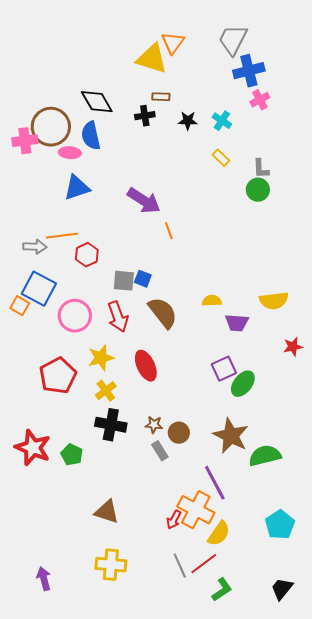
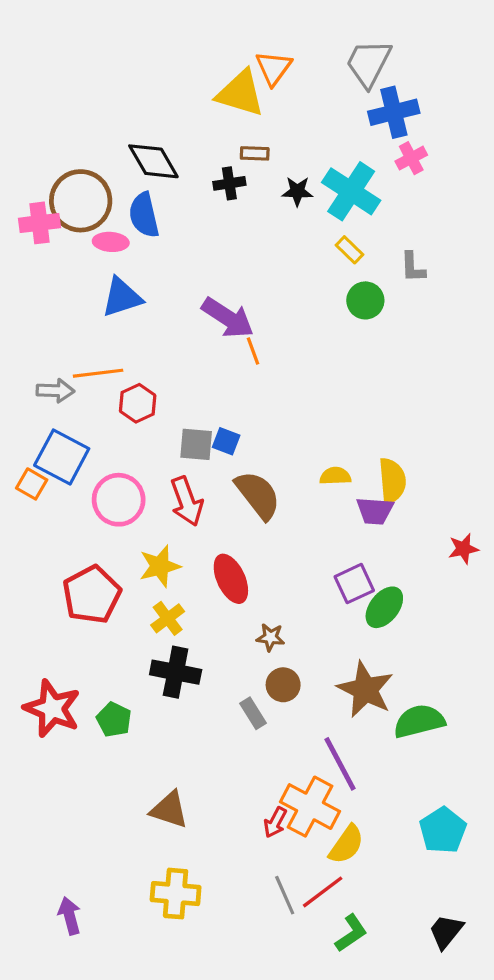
cyan cross: (222, 121) -> (351, 191), size x1.8
green circle: (258, 190) -> (365, 300), moved
orange line: (169, 231) -> (253, 351), moved
yellow semicircle: (274, 301) -> (392, 481), moved, turned -88
brown star: (154, 425) -> (270, 637), moved

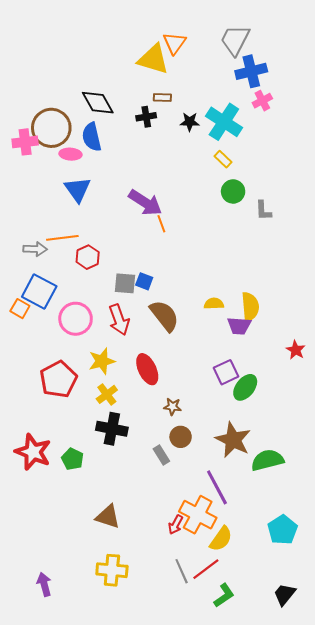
gray L-shape: (413, 267) -> (263, 211), moved
blue triangle: (122, 297) -> (78, 189), turned -48
red star: (463, 549) -> (296, 350), turned -30

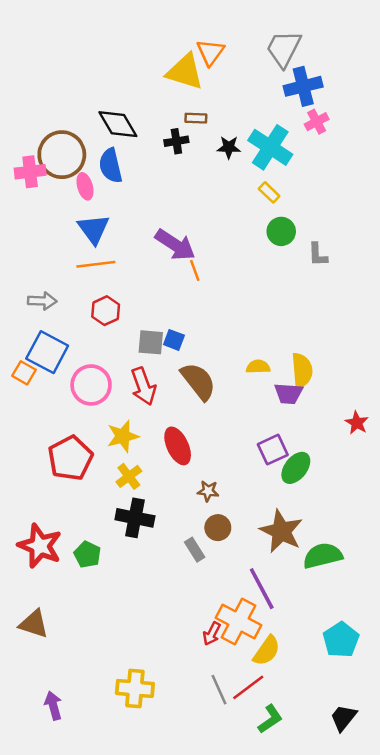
pink ellipse: (70, 154) -> (85, 186), turned 70
orange line: (62, 238) -> (96, 264), moved
brown triangle: (108, 517) -> (34, 624), moved

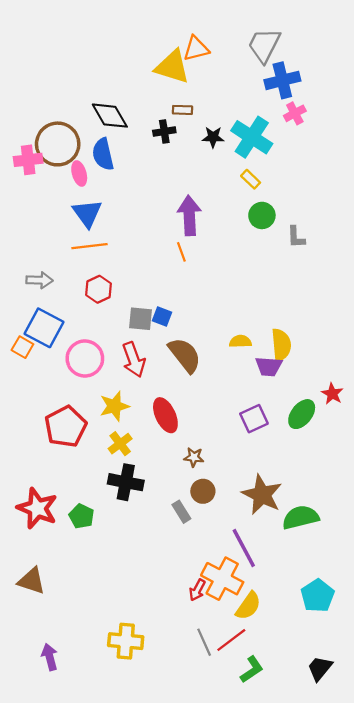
orange triangle: (211, 52) -> (196, 49), turned 40
purple arrow: (175, 245) -> (189, 215), moved, turned -126
green ellipse: (296, 468) -> (302, 414), moved

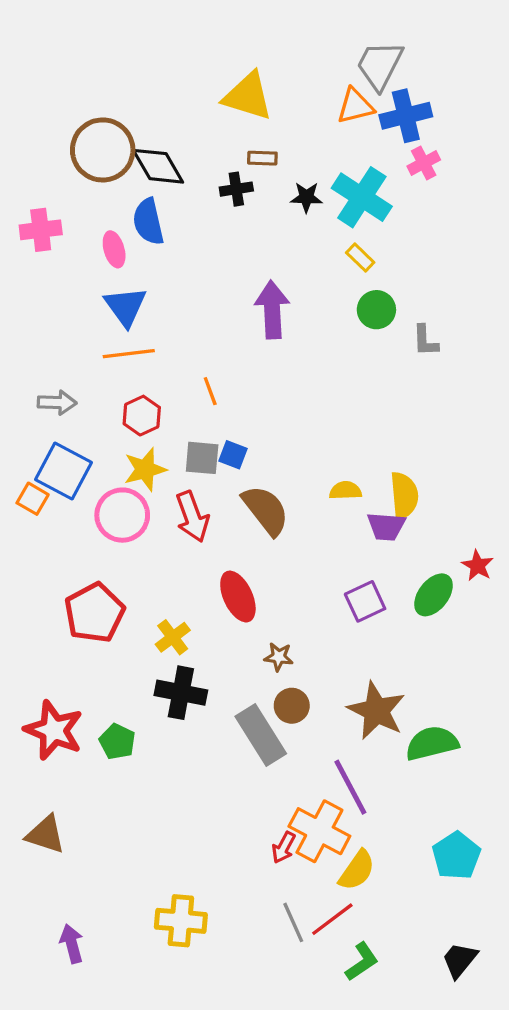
orange triangle: (196, 49) -> (355, 106), moved
brown circle: (58, 144) -> (103, 150), moved
orange line: (181, 252) -> (210, 391), moved
yellow star: (114, 406) -> (145, 469), moved
gray rectangle: (181, 512) -> (261, 735), size x1.8

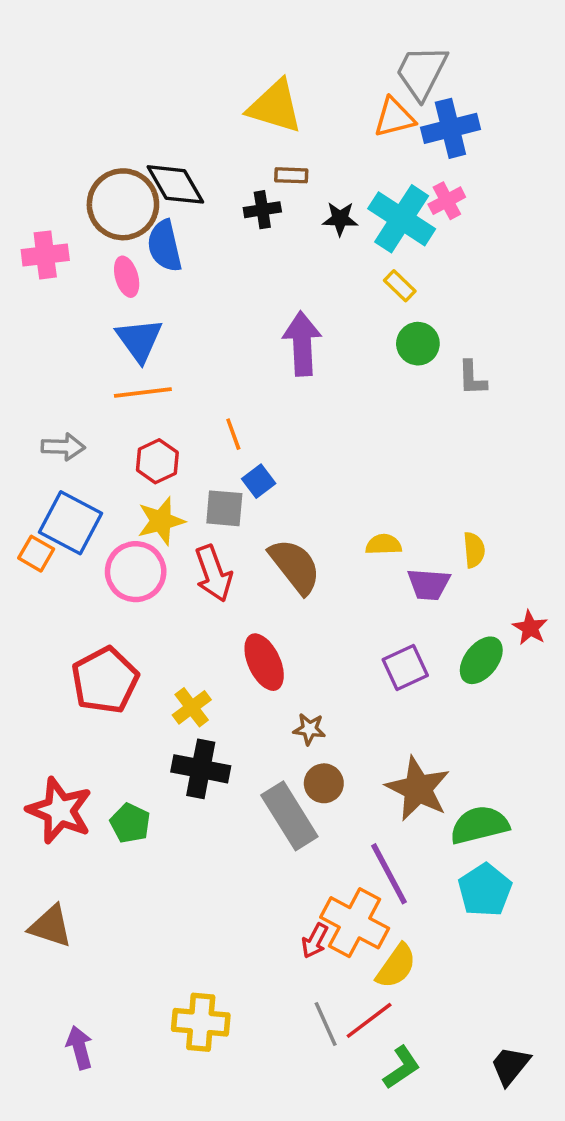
brown circle: (103, 150) -> (123, 204), moved
pink cross: (424, 163) -> (447, 201), moved
blue square: (233, 455) -> (259, 481), moved, turned 32
yellow semicircle: (404, 495) -> (474, 550), moved, size x0.7
cyan pentagon: (456, 856) -> (485, 890), moved

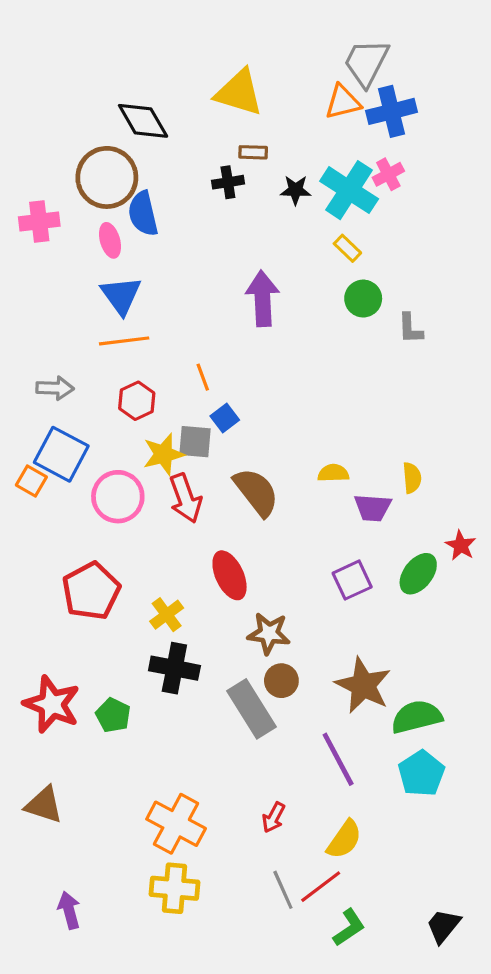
black diamond: (175, 184) -> (143, 121), moved
yellow star: (161, 521) -> (163, 454), moved
brown star: (309, 729) -> (269, 633), size x1.5
orange cross: (355, 923) -> (176, 824), moved

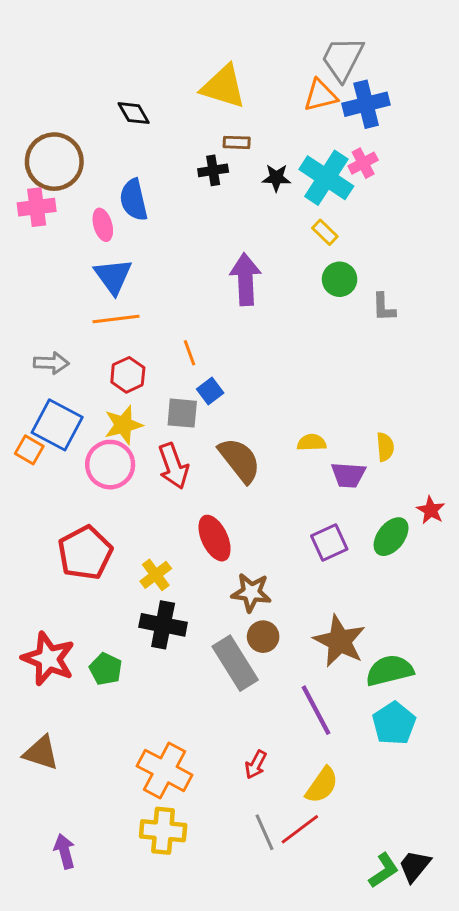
black diamond: (143, 121) -> (134, 113), size x0.7
brown circle: (107, 177) -> (54, 162), moved
yellow star: (163, 454) -> (123, 425), moved
green L-shape: (349, 928) -> (384, 870), moved

